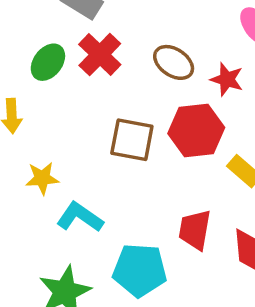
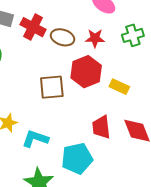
red cross: (100, 54) -> (33, 27), moved

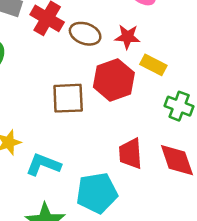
green cross: (133, 35) -> (179, 106), moved, turned 35
yellow rectangle: (119, 87) -> (153, 65), moved

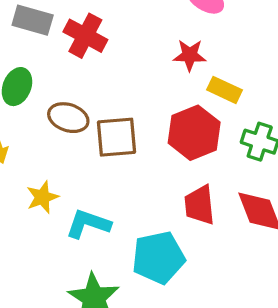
brown ellipse: (85, 34) -> (68, 118), moved
red hexagon: (114, 80) -> (194, 133), moved

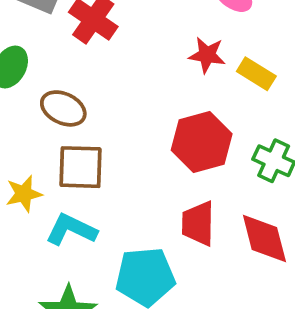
yellow rectangle: (224, 90) -> (256, 74), moved
brown square: (117, 137) -> (81, 167), moved

